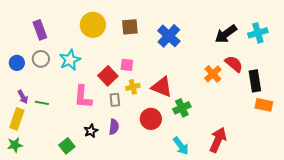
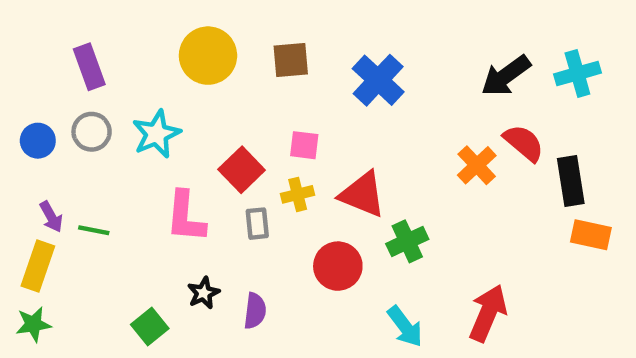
pink square: (127, 65) -> (304, 145), moved
purple semicircle: (114, 127) -> (255, 311), moved

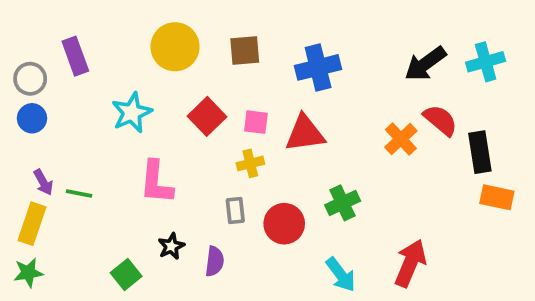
blue cross: (378, 80) -> (318, 67), turned 33
gray circle: (92, 132) -> (30, 79), moved
red square: (242, 170) -> (207, 116), moved
red triangle: (362, 194) -> (305, 133), moved, turned -30
gray rectangle: (257, 224) -> (235, 211), moved

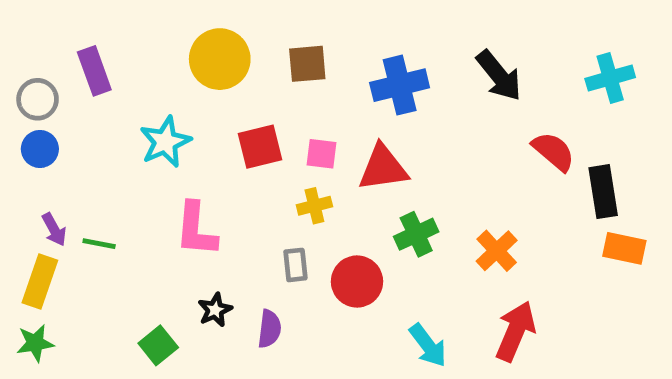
black arrow: (425, 64) -> (499, 76), moved, turned -93
red square: (207, 116) -> (260, 147), turned 30
orange cross: (401, 139) -> (497, 251), moved
green cross: (343, 203) -> (416, 234), moved

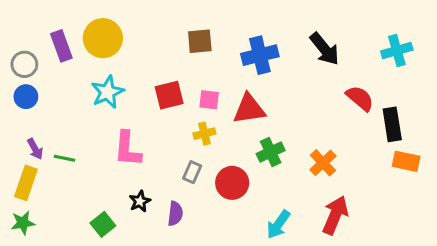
yellow circle: (220, 59) -> (103, 38), moved
gray rectangle: (295, 265) -> (192, 172), turned 30
cyan arrow: (428, 345) -> (278, 224), turned 72

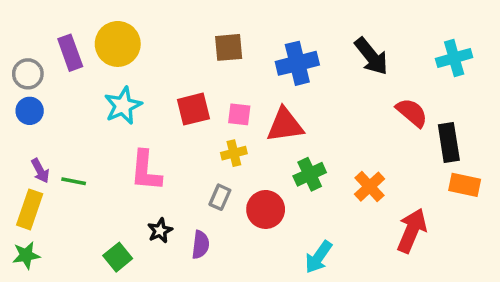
red arrow: (335, 215) -> (412, 231), moved

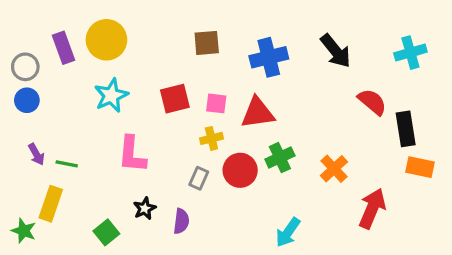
yellow rectangle: (30, 209) -> (51, 204), moved
red circle: (266, 209) -> (240, 170), moved
green star: (26, 255) -> (24, 231), turned 30

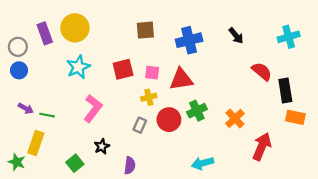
black arrow: (336, 51) -> (236, 36), size x0.7
purple arrow: (36, 154) -> (26, 108), turned -32
pink L-shape: (132, 154) -> (93, 108), turned -148
purple semicircle: (181, 221) -> (130, 165), moved
cyan arrow: (288, 232) -> (202, 163), turned 40

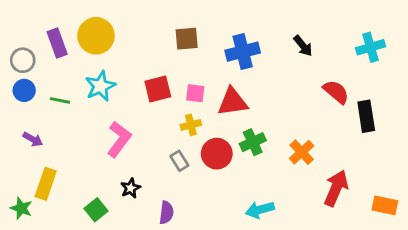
green line: (47, 115) -> (60, 100), moved
orange rectangle: (295, 117) -> (385, 205), moved
gray rectangle: (140, 125) -> (179, 161), turned -56

